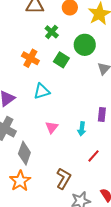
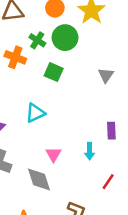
green circle: (85, 45) -> (65, 38), moved
orange cross: (30, 58) -> (15, 57), moved
gray diamond: (24, 153) -> (39, 179), moved, turned -30

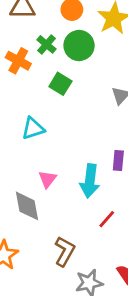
cyan arrow: (90, 151) -> (90, 181), size x1.6

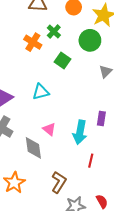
green circle: (79, 46) -> (90, 40), moved
pink triangle: (47, 179) -> (49, 129), turned -32
red line: (107, 219) -> (91, 161), turned -32

